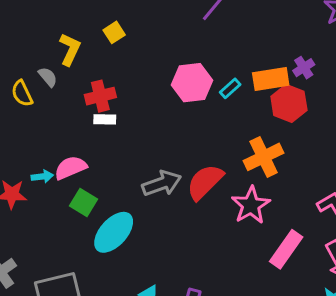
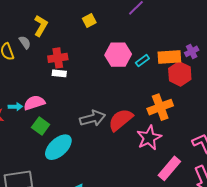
yellow square: (114, 32) -> (89, 20), moved

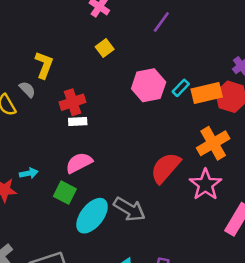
orange rectangle: (169, 57) -> (207, 93), moved
pink semicircle: (34, 103) -> (79, 163), moved
gray arrow: (92, 118) -> (129, 209), moved, turned 55

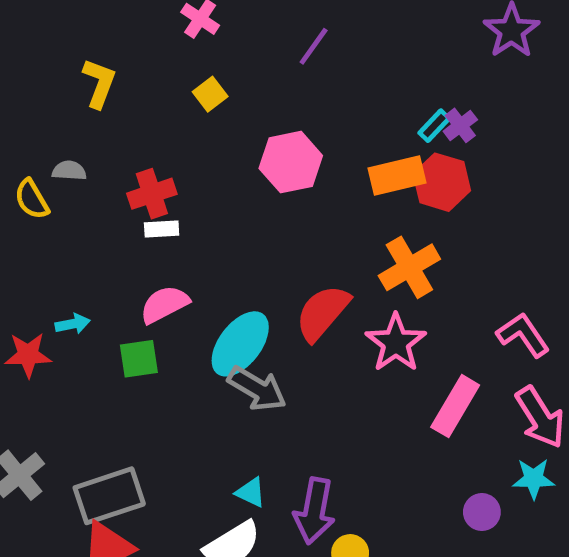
yellow L-shape: (44, 65) -> (99, 83), moved
cyan rectangle: (181, 88) -> (434, 126), moved
gray semicircle: (27, 89) -> (69, 171), turned -42
green square: (65, 193) -> (139, 359), turned -35
cyan ellipse: (92, 216) -> (240, 344), moved

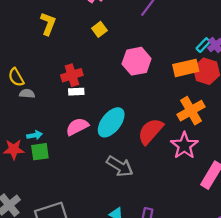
gray semicircle: (69, 171) -> (27, 94), moved
cyan ellipse: (240, 344) -> (111, 122), moved
green square: (139, 359) -> (40, 152), moved

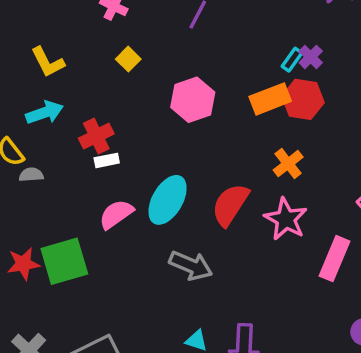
yellow L-shape: (48, 24) -> (48, 62), turned 140
orange cross: (191, 111) -> (288, 164), size x0.7
cyan arrow: (35, 135) -> (45, 112), moved, size x1.5
green square: (40, 152) -> (64, 261), size x1.6

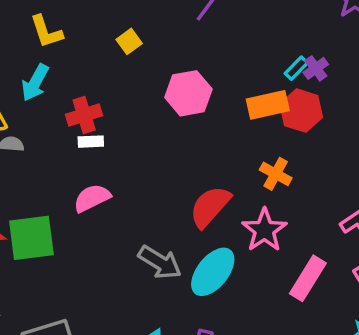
cyan arrow: (45, 112) -> (35, 83), turned 129
orange cross: (288, 164) -> (276, 174), turned -32
cyan ellipse: (168, 200) -> (213, 272), moved

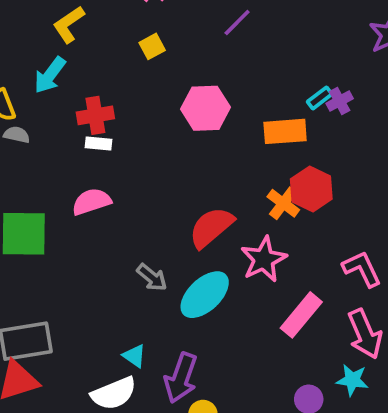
yellow L-shape: (46, 32) -> (69, 24), turned 66
red hexagon: (301, 111) -> (311, 189), moved
gray arrow: (160, 262) -> (152, 277), size x0.7

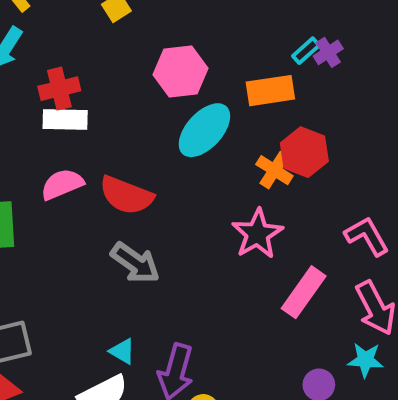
white rectangle: (98, 144) -> (65, 119), size x1.5
red semicircle: (211, 227) -> (126, 195), moved, turned -114
gray arrow: (152, 277) -> (135, 263), size x1.4
cyan ellipse: (205, 295) -> (204, 130), moved

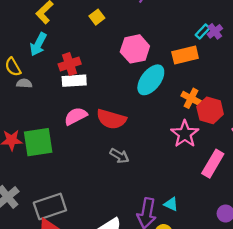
red hexagon: (304, 152) -> (210, 110), moved
gray arrow: (135, 263) -> (119, 156), size x0.7
cyan triangle: (122, 351) -> (171, 204), moved

